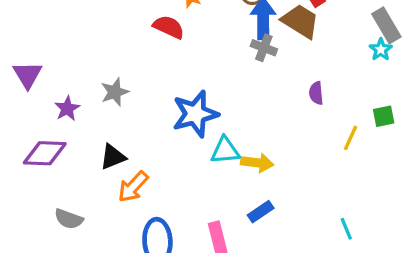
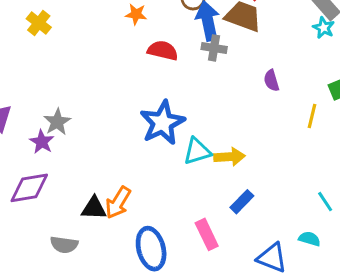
red semicircle: (169, 27) -> (163, 50), moved
gray star: (115, 92) -> (57, 122), moved
black triangle: (113, 157) -> (94, 208), moved, turned 36

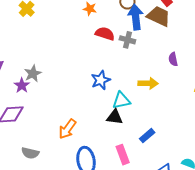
gray cross: (214, 48) -> (127, 40), moved
blue star: (162, 123) -> (101, 80), size x0.7
yellow arrow: (230, 157) -> (148, 83), moved
black triangle: (94, 208) -> (115, 117), moved

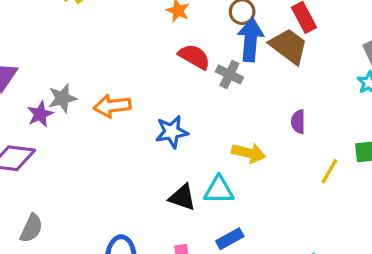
cyan triangle: (121, 101) -> (219, 190), moved
orange arrow: (67, 129) -> (112, 106), moved, turned 35
gray semicircle: (30, 153) -> (31, 228), turned -90

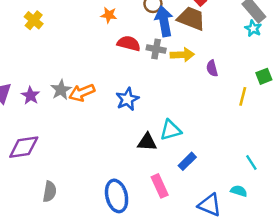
gray star: (62, 98) -> (61, 90), moved
purple star: (40, 114) -> (30, 96), moved
yellow arrow: (249, 153) -> (182, 55), moved

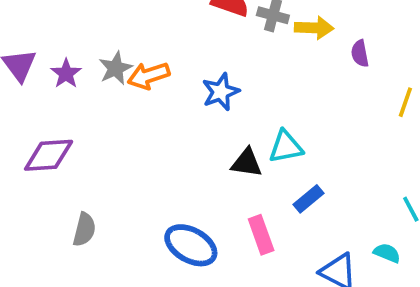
blue ellipse: (117, 196) -> (191, 245), turned -52

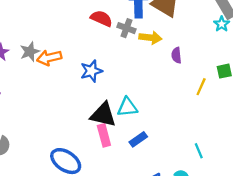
black triangle: (247, 163) -> (103, 115), size x1.4
pink rectangle: (261, 235) -> (104, 135), moved

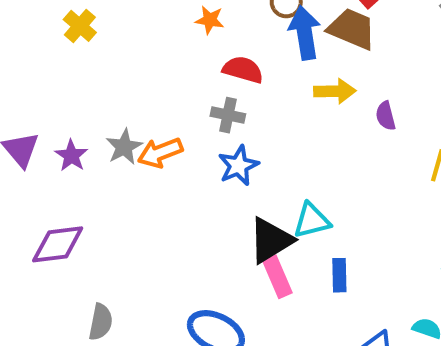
gray cross: (126, 28) -> (228, 115), moved
black triangle: (103, 115) -> (271, 240), turned -36
blue rectangle: (138, 139) -> (339, 275), turned -48

